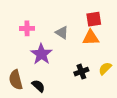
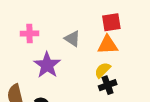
yellow semicircle: (105, 68) -> (103, 70), moved
black cross: (81, 72) -> (108, 85), moved

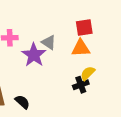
purple star: (47, 65) -> (34, 55), moved
yellow semicircle: (103, 70) -> (88, 73), moved

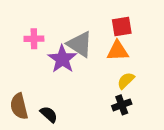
gray triangle: (49, 42) -> (80, 44), size x1.5
black cross: (81, 85) -> (122, 105), moved

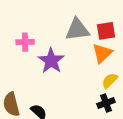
gray triangle: (80, 44) -> (77, 30), moved, turned -40
orange triangle: (118, 51) -> (102, 53), turned -40

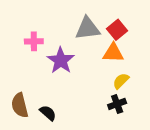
red square: (106, 31) -> (117, 30), turned -30
orange triangle: (102, 53) -> (113, 53), turned 45

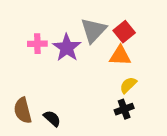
gray triangle: (88, 28) -> (93, 30), turned -40
purple star: (61, 60) -> (67, 48), moved

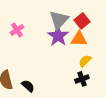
pink cross: (37, 44) -> (17, 30), turned -32
purple star: (67, 48) -> (58, 36), moved

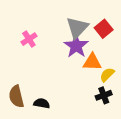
orange triangle: (79, 39) -> (92, 62), moved
black semicircle: (28, 86) -> (42, 103), turned -32

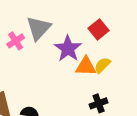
gray triangle: (77, 28) -> (39, 28), moved
yellow semicircle: (107, 75) -> (102, 65), moved

